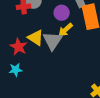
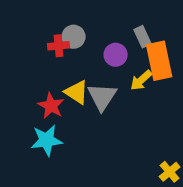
yellow arrow: (66, 30) -> (141, 80), moved
cyan star: (16, 70) -> (47, 140), size x1.5

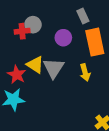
gray rectangle: (143, 37) -> (83, 16), moved
yellow arrow: (141, 80) -> (85, 72), moved, turned -63

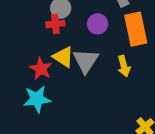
red cross: (22, 31) -> (55, 24), moved

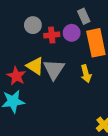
red cross: (55, 24) -> (52, 35), moved
purple circle: (98, 24) -> (72, 33), moved

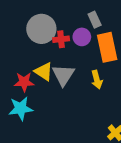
gray circle: (33, 25) -> (41, 29), size x1.6
red star: (16, 76) -> (24, 82), turned -30

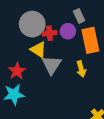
yellow triangle: (44, 72) -> (38, 50), moved
red star: (24, 82) -> (17, 71), turned -30

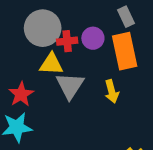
gray rectangle: (79, 16) -> (126, 17), moved
yellow triangle: (38, 50) -> (51, 64), turned -30

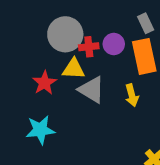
gray triangle: (70, 86) -> (92, 90), turned -32
red star: (21, 94) -> (44, 83), moved

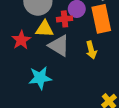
red cross: (89, 47) -> (65, 19), moved
cyan star: (40, 130) -> (40, 78), moved

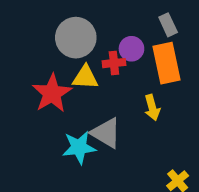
red star: (21, 40) -> (52, 93), size x1.4
gray triangle: (59, 46) -> (106, 133), moved

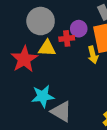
yellow arrow: (152, 108) -> (93, 55), moved
gray triangle: (106, 133) -> (61, 111), moved

